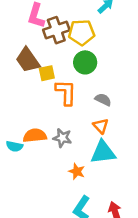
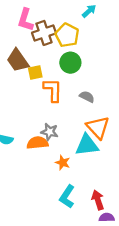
yellow pentagon: (82, 32) -> (67, 35), turned 30
orange triangle: (101, 126) -> (98, 127), moved, size x1.6
orange semicircle: (35, 136) -> (37, 143), moved

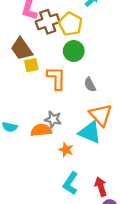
yellow square: (35, 72) -> (31, 65), moved
gray semicircle: (87, 97) -> (90, 85), turned -144
cyan triangle: (87, 145) -> (90, 132), turned 30

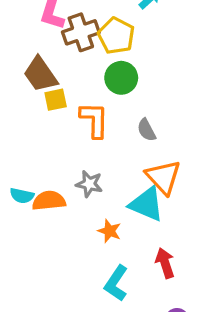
orange semicircle: (41, 130) -> (49, 201), moved
red arrow: (101, 187) -> (165, 263), moved

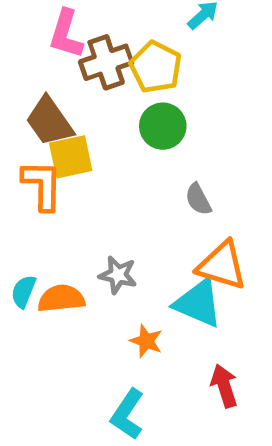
yellow square: (56, 100) -> (71, 157), size x1.4
orange L-shape: (94, 120) -> (42, 185), moved
orange triangle: (163, 177) -> (222, 265), turned -30
cyan semicircle: (22, 196) -> (23, 291), turned 100
cyan L-shape: (116, 283) -> (127, 414), moved

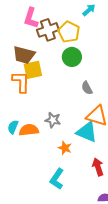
brown trapezoid: (49, 121) -> (24, 55), turned -40

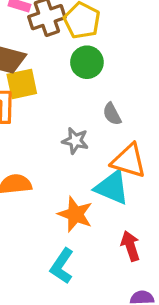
gray star: (53, 120) -> (75, 141), moved
orange star: (65, 148) -> (75, 214), size x1.5

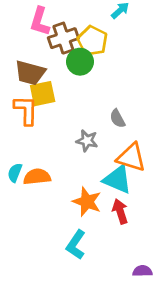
green circle: (87, 62) -> (80, 62), moved
red arrow: (130, 246) -> (120, 211), moved

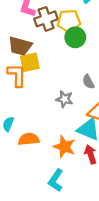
yellow pentagon: (92, 41) -> (69, 21), turned -30
green circle: (80, 62) -> (75, 37), moved
orange semicircle: (37, 177) -> (29, 139), moved

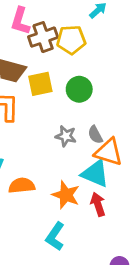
green circle: (75, 37) -> (79, 89), moved
yellow square: (30, 62) -> (40, 84), moved
gray semicircle: (88, 82) -> (95, 135), moved

